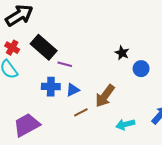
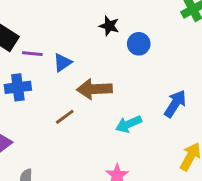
blue triangle: (73, 90) -> (63, 63), moved
brown arrow: (105, 96) -> (94, 89), turned 60

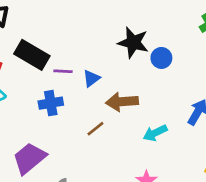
black star: (109, 26) -> (133, 43), size x1.6

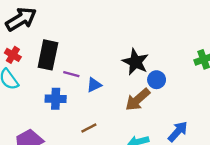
black rectangle: (32, 55) -> (48, 55), turned 60
brown arrow: (122, 102) -> (138, 100), moved, turned -48

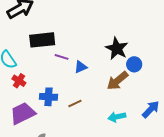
red cross: (13, 55) -> (19, 81), moved
black rectangle: (48, 55) -> (42, 40), turned 70
blue cross: (56, 99) -> (48, 97), moved

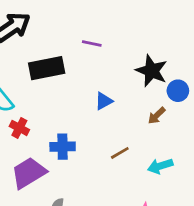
purple line: (62, 57) -> (92, 44), moved
brown arrow: (117, 81) -> (157, 116), size x0.6
brown line: (75, 104) -> (120, 153), moved

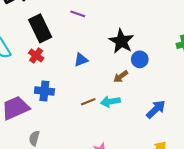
black rectangle: (47, 68) -> (40, 28), turned 68
red cross: (19, 128) -> (36, 56), moved
cyan arrow: (160, 166) -> (110, 102), moved

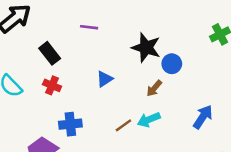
black rectangle: (40, 28) -> (50, 53), size x0.7

